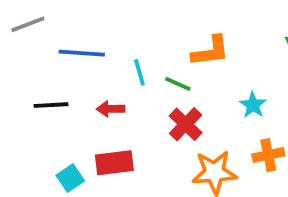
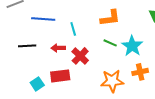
green line: (178, 84) -> (110, 43), moved
cyan star: (253, 105) -> (132, 46), size x1.5
red cross: (186, 124) -> (80, 56), moved

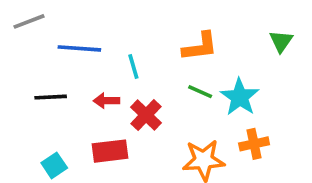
cyan square: (37, 84) -> (54, 165), moved

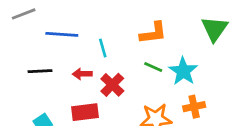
green triangle: (281, 41) -> (215, 29), size x1.5

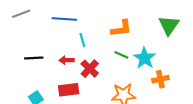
blue line: (62, 34) -> (64, 19), moved
orange cross: (194, 107) -> (160, 79), moved

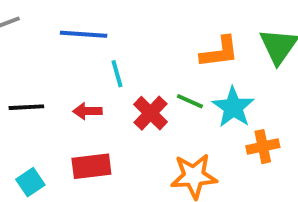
orange L-shape: (121, 28) -> (219, 52), moved
red cross: (90, 69) -> (151, 113), moved

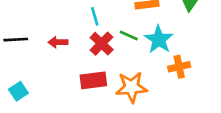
cyan line: (117, 74) -> (95, 16), moved
red rectangle: (91, 166) -> (93, 80), moved

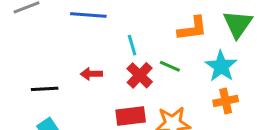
black line: (16, 40) -> (45, 89), moved
cyan star: (159, 40) -> (221, 66), moved

